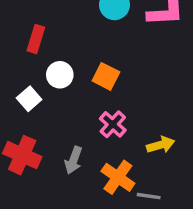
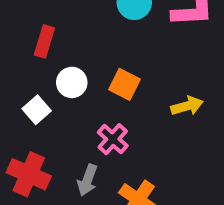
pink cross: (113, 124) -> (113, 139), moved
yellow arrow: (161, 145) -> (187, 106), moved

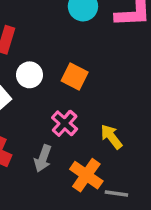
yellow arrow: (187, 106) -> (111, 137), moved, turned -112

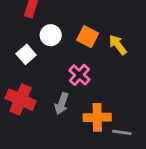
yellow arrow: (111, 137) -> (118, 45), moved
orange cross: (86, 175) -> (97, 117), turned -36

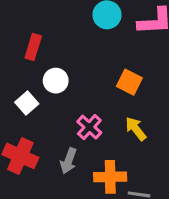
orange square: (88, 37) -> (129, 82), moved
yellow arrow: (118, 45) -> (136, 129), moved

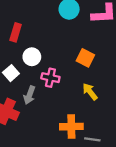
pink cross: (89, 127) -> (50, 78), moved, turned -30
gray arrow: (68, 161) -> (30, 95), moved

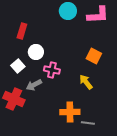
orange square: (85, 58) -> (94, 56), moved
gray arrow: (30, 95) -> (34, 85), turned 42

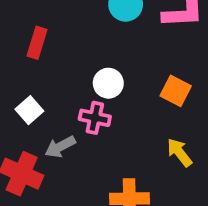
white circle: (36, 52) -> (108, 83), moved
yellow arrow: (86, 82) -> (179, 152), moved

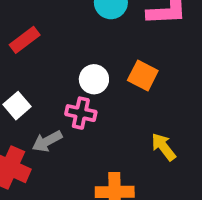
red rectangle: (37, 43) -> (25, 40), turned 36
orange square: (176, 91) -> (143, 76), moved

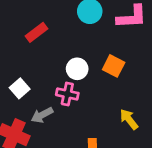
red rectangle: (25, 40) -> (36, 32), moved

